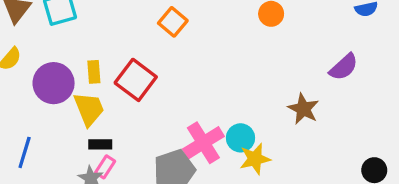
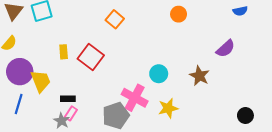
purple circle: (54, 83) -> (20, 72), moved
yellow trapezoid: (89, 109) -> (41, 81), moved
cyan circle: (240, 138) -> (159, 74), moved
pink cross: (203, 143) -> (135, 98), turned -30

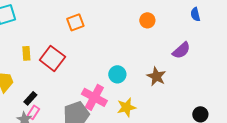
blue semicircle: (240, 11) -> (195, 14), turned 88
orange circle: (179, 14) -> (147, 20), moved
orange square: (115, 19) -> (75, 22), turned 30
black rectangle: (68, 99) -> (30, 98), turned -48

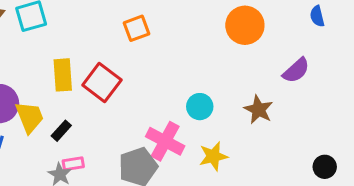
orange circle: (147, 20) -> (245, 25), size x1.6
yellow rectangle: (26, 53) -> (63, 75), size x1.5
black rectangle: (30, 98) -> (61, 131), moved
pink rectangle: (33, 112) -> (73, 164), turned 48

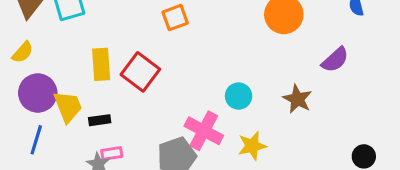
black rectangle: (61, 131) -> (100, 120), turned 40

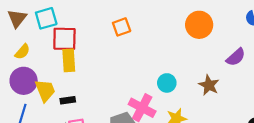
yellow semicircle: (23, 52) -> (22, 52), moved
red square: (140, 72) -> (64, 39), moved, turned -36

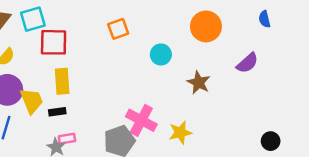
yellow rectangle: (69, 60) -> (62, 81), moved
cyan circle: (167, 83) -> (161, 54), moved
brown star: (209, 85) -> (199, 83), moved

